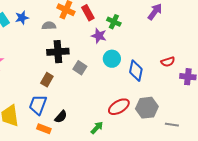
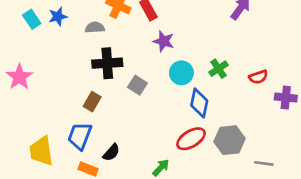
green cross: (114, 22) -> (219, 69), moved, turned 32
blue diamond: (136, 71) -> (199, 103), moved

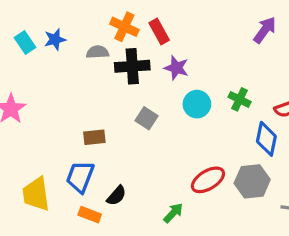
black cross: (107, 63) -> (132, 66), moved
green cross: (219, 69) -> (240, 99), turned -30
brown rectangle: (92, 102) -> (94, 137), turned 54
blue diamond: (199, 103) -> (266, 139), moved

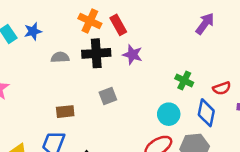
gray semicircle: (98, 52) -> (60, 57), moved
cyan circle: (197, 104) -> (169, 114), moved
gray square: (146, 118) -> (108, 96), turned 36

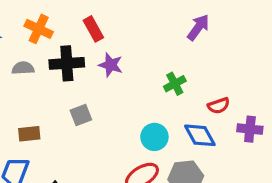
orange cross: (90, 21) -> (39, 29), moved
green cross: (184, 81) -> (175, 84), moved, turned 36
blue diamond: (206, 113) -> (200, 135), turned -40

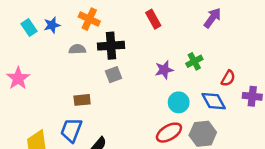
red rectangle: (93, 29) -> (153, 19), moved
purple star: (111, 65) -> (164, 70), moved, turned -30
red semicircle: (219, 106) -> (228, 78), turned -42
gray square: (81, 115) -> (113, 75), moved

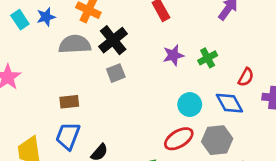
black cross: (111, 46) -> (113, 40), turned -35
gray semicircle: (77, 49) -> (75, 44), size x1.6
purple star: (164, 70) -> (173, 55), moved
brown rectangle: (82, 100) -> (69, 102), moved

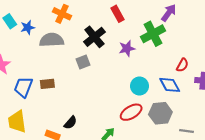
blue star: (46, 17) -> (28, 27), moved
black cross: (113, 40) -> (94, 37), moved
green cross: (208, 58) -> (153, 34), moved, size x1.6
blue trapezoid: (68, 136) -> (23, 87), moved

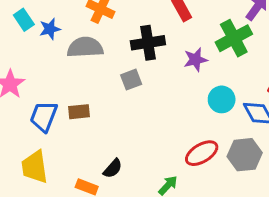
black cross: (94, 37) -> (148, 43), turned 30
cyan circle: (139, 86) -> (222, 99), moved

